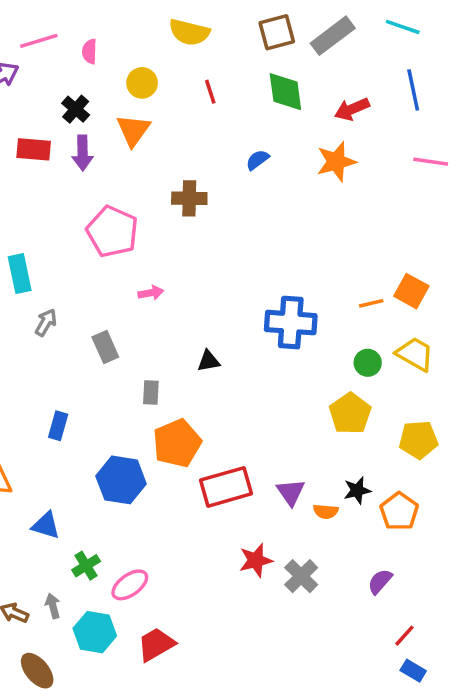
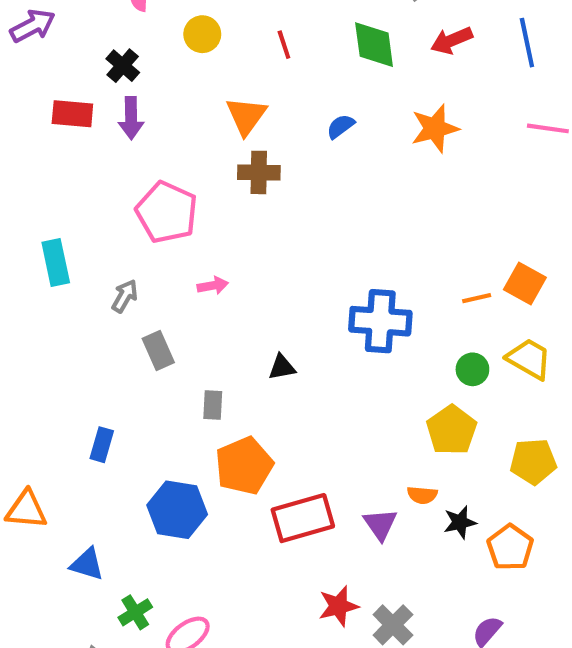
red arrow: (352, 109) -> (452, 40), moved
orange triangle: (133, 130) -> (246, 116), moved
gray arrow: (46, 323) -> (125, 296), moved
orange semicircle: (326, 511) -> (422, 495), moved

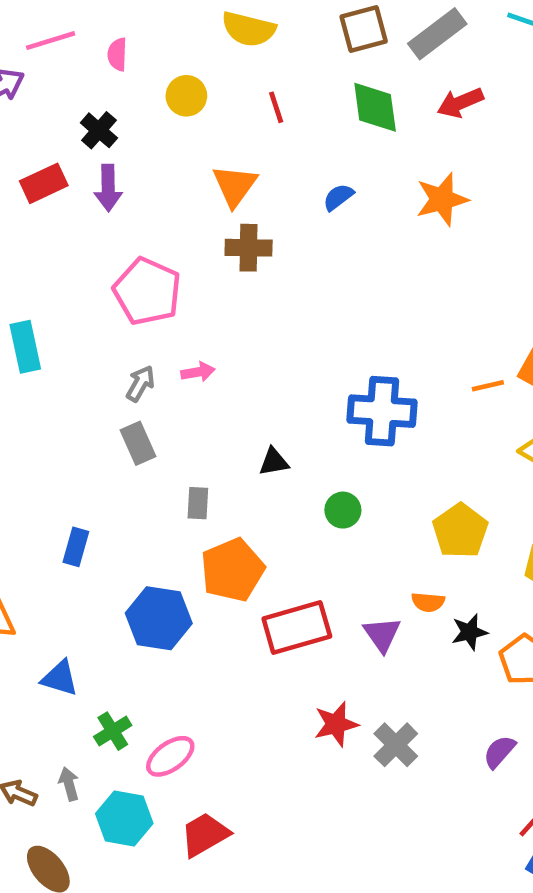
red rectangle: (72, 114) -> (44, 183), turned -30
gray arrow: (125, 296) -> (140, 383), moved
green circle: (472, 369) -> (343, 510), moved

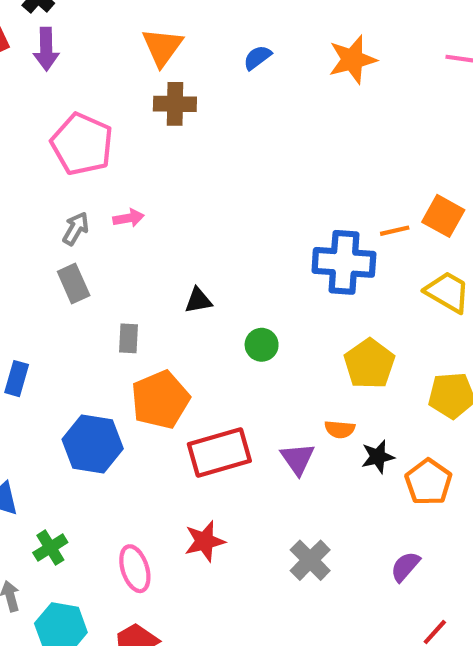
blue cross: (382, 411) -> (344, 262), moved
red star: (336, 724) -> (205, 541), moved
pink ellipse: (170, 756) -> (135, 569), moved, turned -72

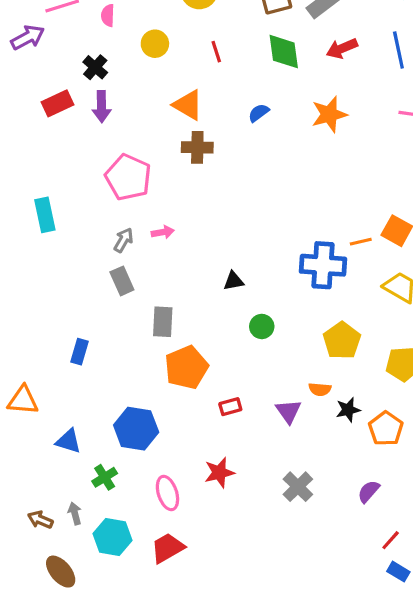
orange triangle: (162, 47) -> (188, 105), turned -36
black triangle: (198, 300) -> (233, 281), moved
gray rectangle: (129, 338) -> (163, 322), size x1.4
blue hexagon: (93, 444) -> (136, 429), moved
red rectangle: (219, 452) -> (230, 407), size x0.5

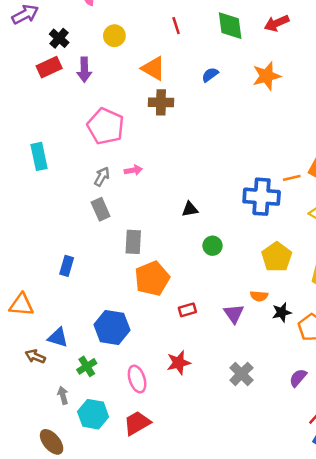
yellow circle: (155, 44) -> (114, 36), moved
black cross: (95, 67) -> (59, 38), moved
brown arrow: (40, 520) -> (35, 356), moved

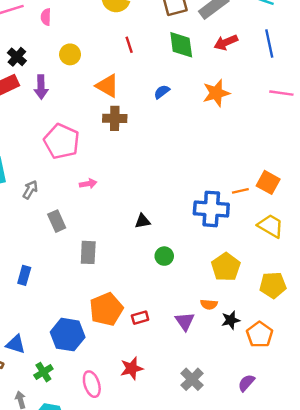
gray arrow: (102, 177) -> (30, 190), moved
orange pentagon: (152, 278) -> (106, 309), moved

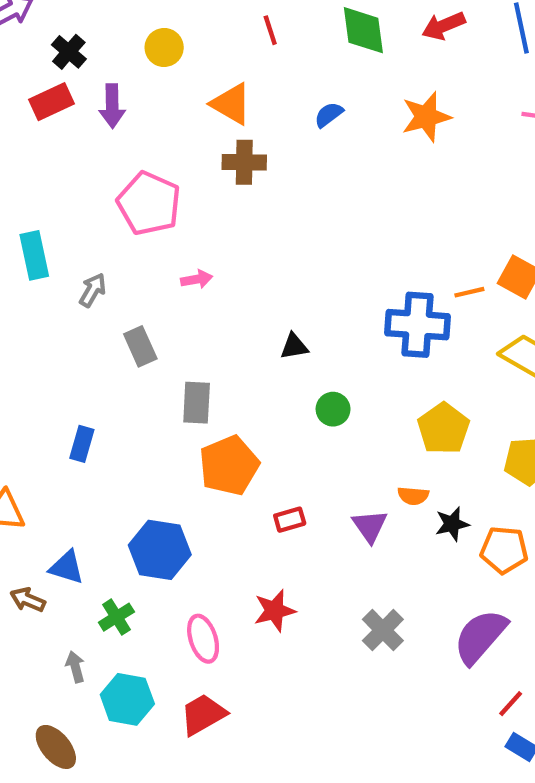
orange pentagon: (106, 309) -> (229, 465), moved
orange pentagon: (260, 335) -> (504, 550), turned -30
purple semicircle: (246, 383) -> (480, 637), size x1.8

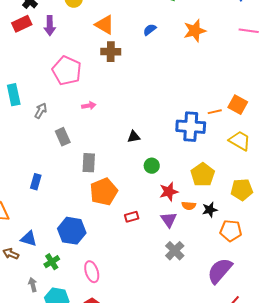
black star: (452, 524) -> (210, 210), moved
red star: (275, 611) -> (169, 192), moved
gray cross: (383, 630) -> (175, 251), moved

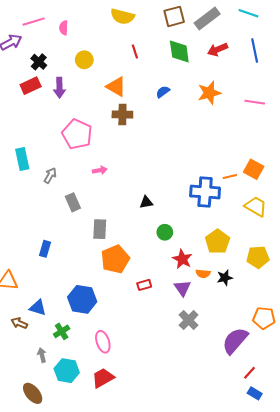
pink line: (249, 31) -> (255, 102), moved
red star: (169, 192) -> (182, 259), turned -30
orange pentagon: (231, 231) -> (264, 318), moved

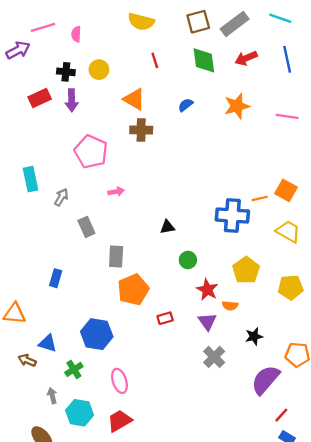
black cross: (39, 62) -> (66, 72), moved, turned -35
black star: (225, 278) -> (254, 336), moved

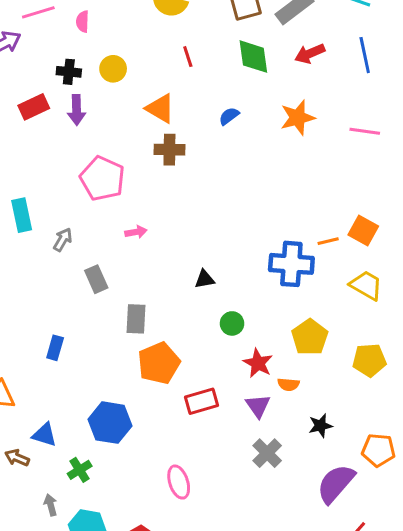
red rectangle: (165, 318) -> (202, 401), size x1.5
pink ellipse: (119, 381) -> (179, 482), moved

